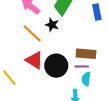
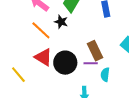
brown rectangle: (86, 54) -> (95, 51), turned 60
cyan semicircle: (86, 79) -> (105, 75), moved

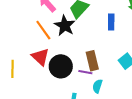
black star: (61, 22) -> (65, 26), size x1.5
yellow line: (18, 75) -> (12, 69), turned 30

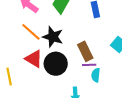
black star: (65, 26) -> (53, 37), moved
purple line: (85, 72) -> (89, 65), moved

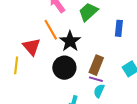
brown rectangle: (85, 51) -> (96, 65), turned 30
red triangle: (34, 59) -> (32, 47), moved

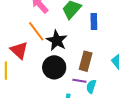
blue rectangle: (119, 28) -> (94, 22), moved
purple line: (96, 79) -> (79, 81), moved

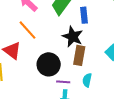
black star: (57, 40) -> (73, 37), moved
purple line: (79, 81) -> (63, 82), moved

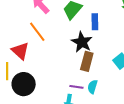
black circle: (49, 64) -> (24, 84), moved
purple line: (63, 82) -> (76, 87), moved

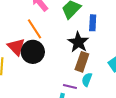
black circle: (24, 84) -> (33, 52), moved
cyan semicircle: (92, 87) -> (87, 80), moved

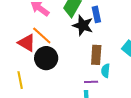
black star: (78, 42) -> (83, 25), moved
red triangle: (16, 47) -> (27, 43), moved

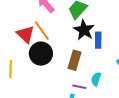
blue rectangle: (96, 14) -> (98, 40), moved
brown rectangle: (96, 55) -> (74, 60), moved

